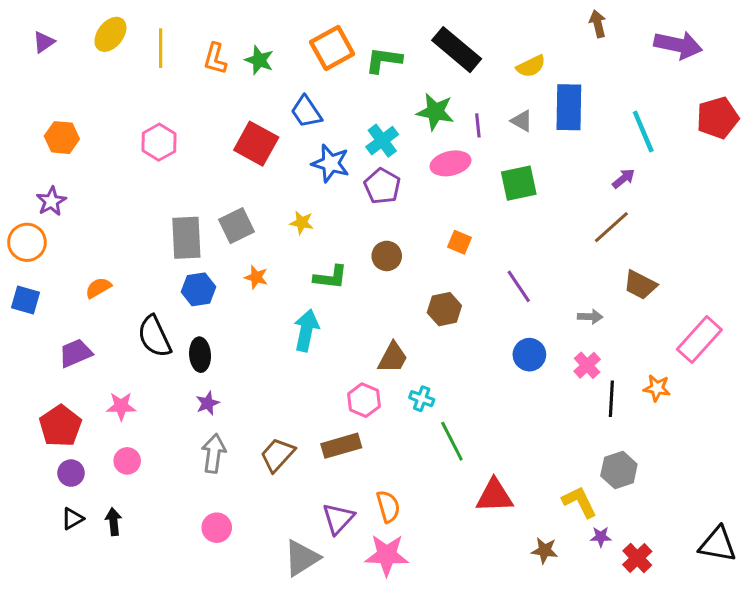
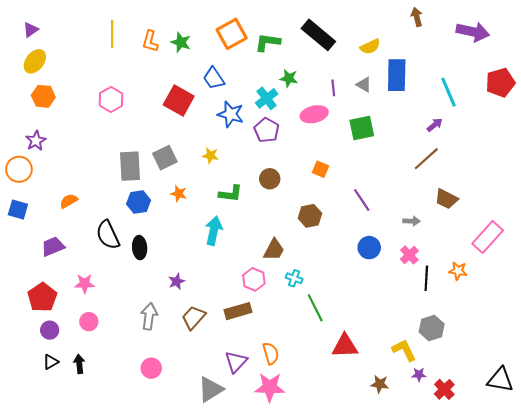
yellow ellipse: (110, 34) -> (35, 61), moved
green star: (435, 112) -> (289, 78), moved, size x0.7
purple star: (208, 403) -> (177, 281), moved

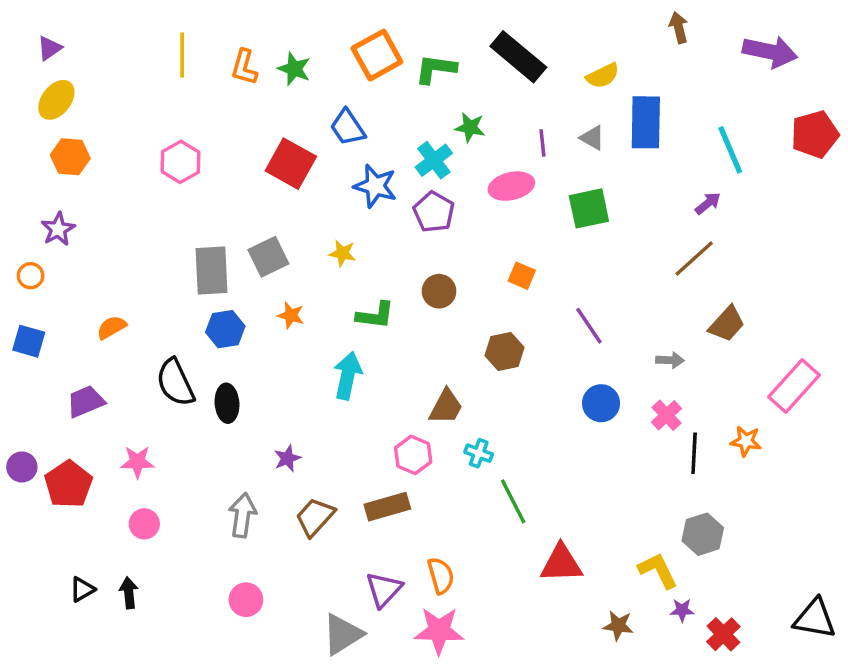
orange circle: (19, 169) -> (31, 276), size x0.6
brown trapezoid: (446, 199) -> (727, 324), turned -75
purple circle: (50, 330) -> (22, 467), moved

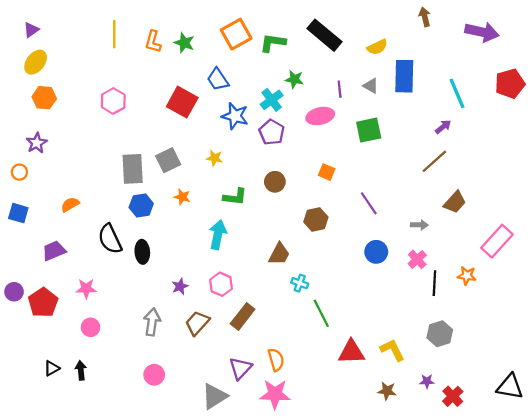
pink hexagon: (413, 455) -> (221, 284), moved
brown rectangle: (387, 507) -> (243, 317), turned -36
yellow L-shape: (658, 570) -> (392, 350), moved

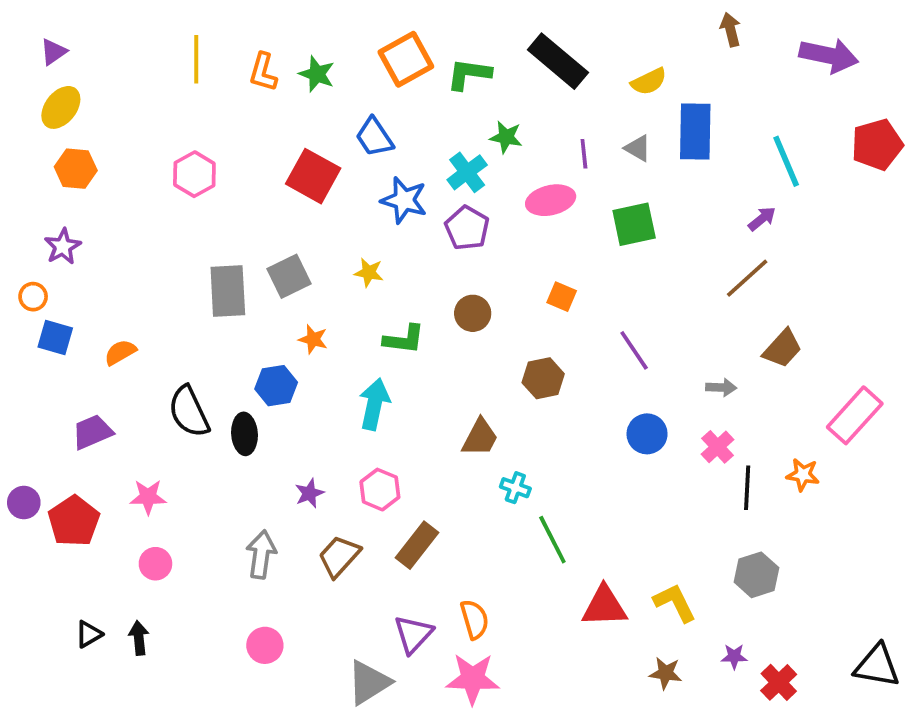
blue hexagon: (141, 206) -> (276, 386), moved
blue square: (18, 213) -> (55, 337), moved

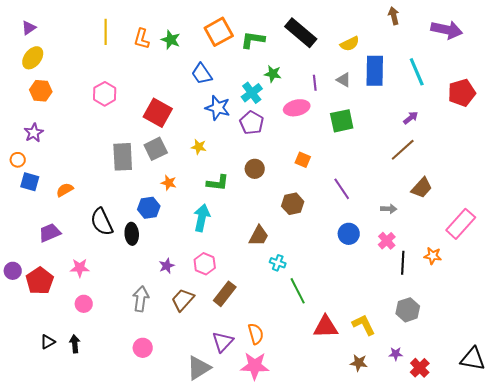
red pentagon: (877, 145) -> (462, 93), moved
cyan line: (786, 161) -> (417, 72), moved
red square: (313, 176) -> (158, 113), moved

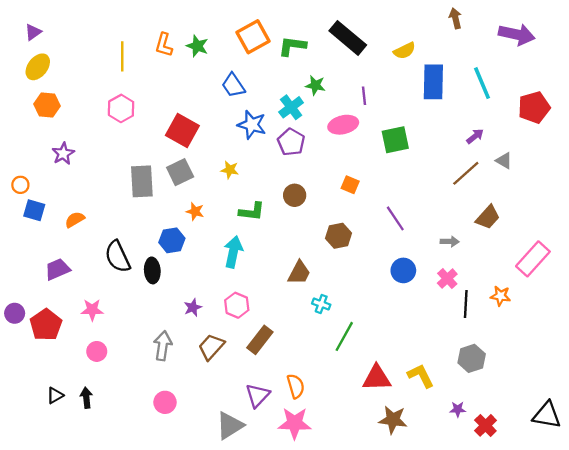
yellow line: (106, 32) -> (122, 56), moved
gray triangle: (344, 80) -> (504, 161), moved
purple star: (34, 133) -> (63, 154), moved
green line: (298, 291) -> (344, 336), turned 56
brown star: (359, 363) -> (393, 420), moved, size x1.4

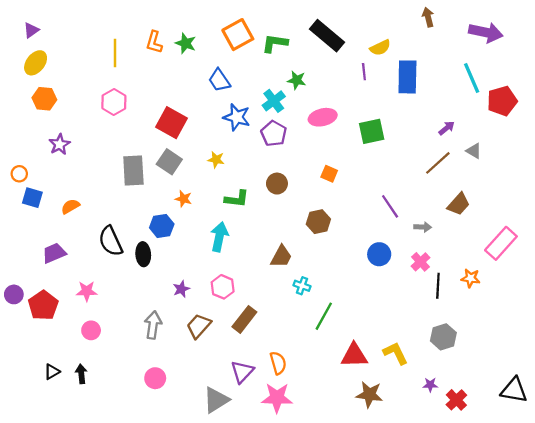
cyan line: (482, 83) -> (472, 78), moved
purple line: (364, 96) -> (364, 72), moved
gray square: (180, 172) -> (169, 162), turned -30
purple line: (395, 218) -> (390, 206), moved

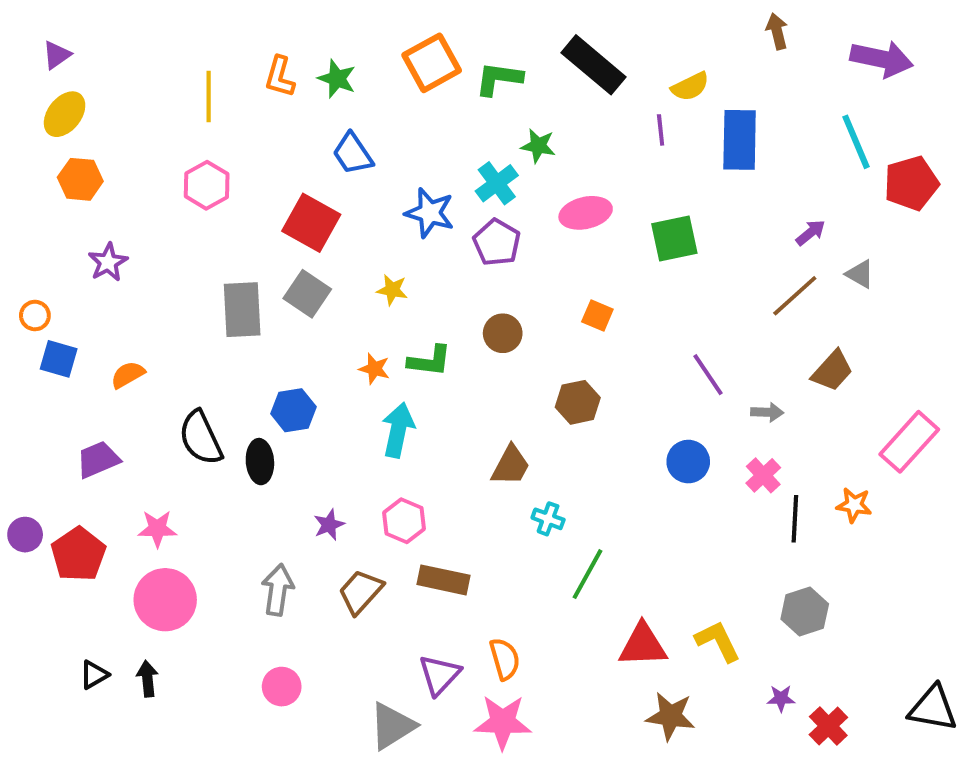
blue trapezoid: (219, 80) -> (353, 154), moved
orange star: (183, 199) -> (374, 369), moved
brown rectangle: (244, 319) -> (443, 580), turned 64
pink circle: (91, 330) -> (165, 600), size x1.8

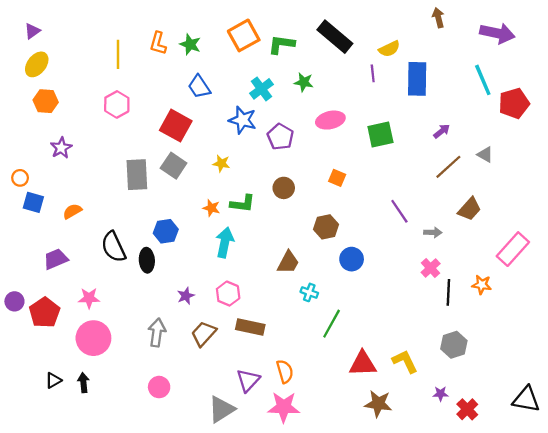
cyan cross: (497, 183) -> (261, 89), moved
purple arrow: (811, 233) -> (442, 131), moved
blue circle: (688, 462) -> (352, 259), moved

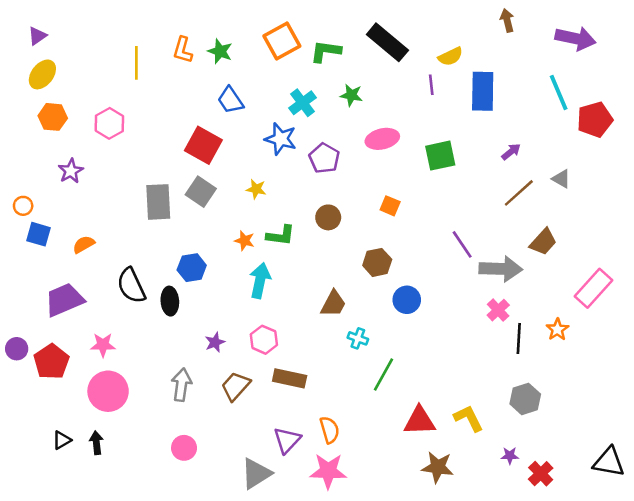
pink hexagon: (117, 104) -> (109, 123), moved
gray arrow: (433, 232) -> (501, 269), size x2.0
purple trapezoid: (56, 259) -> (64, 300), size x1.4
orange star: (482, 285) -> (557, 329), turned 30

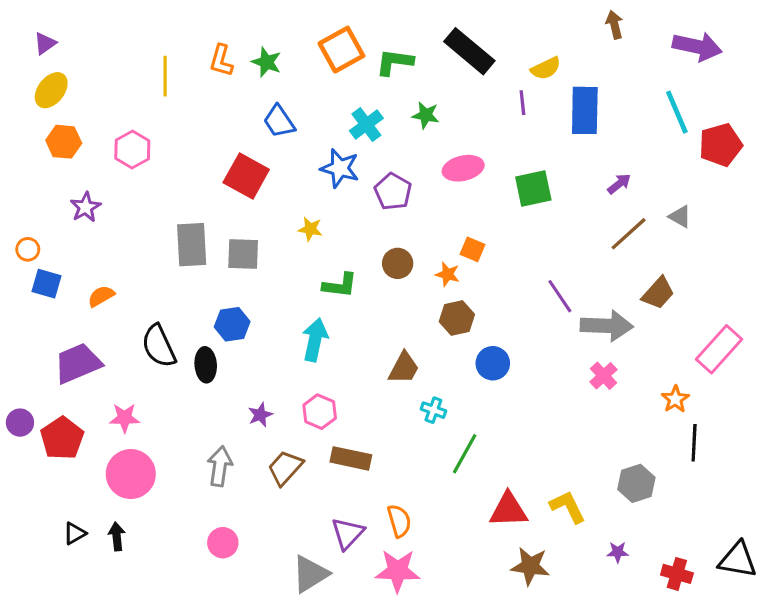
gray square: (201, 192) -> (243, 254), moved, turned -32
orange star: (245, 241) -> (448, 274), moved
black line: (519, 338) -> (694, 443), moved
red cross: (541, 474) -> (677, 574), moved, turned -30

